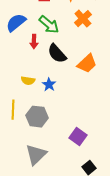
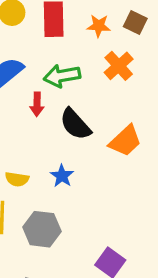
green arrow: (49, 25) -> (62, 76), turned 130
yellow semicircle: (28, 81) -> (17, 179), moved

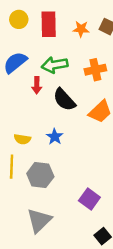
orange cross: (119, 66) -> (95, 70), moved, turned 30

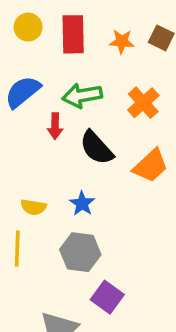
orange cross: (95, 70) -> (143, 103), turned -30
gray hexagon: (40, 175) -> (80, 252), moved
purple square: (89, 199) -> (107, 297), moved

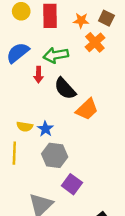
orange cross: (143, 103) -> (95, 42), moved
orange trapezoid: (150, 166) -> (87, 109), moved
blue star: (82, 204) -> (45, 129), moved

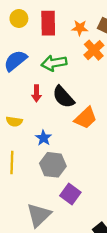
red arrow: (38, 75) -> (36, 93), moved
yellow semicircle: (25, 127) -> (14, 121), moved

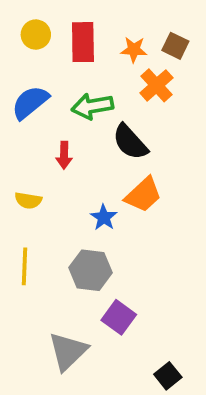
black semicircle: (63, 97) -> (130, 142), moved
blue star: (43, 138) -> (104, 217), moved

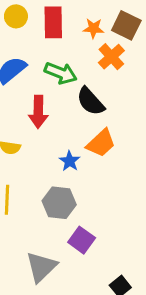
brown square: (175, 46) -> (126, 25), size x1.4
green arrow: (92, 106) -> (61, 73), turned -148
red arrow: (64, 155) -> (38, 112), size x1.5

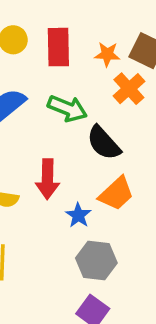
red arrow: (38, 112) -> (48, 179), moved
gray hexagon: (59, 203) -> (96, 261), moved

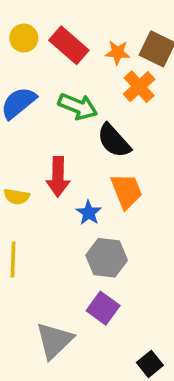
red rectangle: (58, 47) -> (69, 45), turned -48
orange trapezoid: (116, 194) -> (126, 191), turned -69

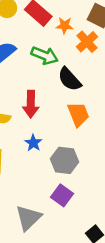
orange star: (117, 52) -> (65, 26), moved
blue star: (89, 213) -> (33, 143), moved

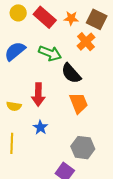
orange star: (65, 26) -> (71, 18), moved
gray hexagon: (65, 160) -> (83, 148), moved

